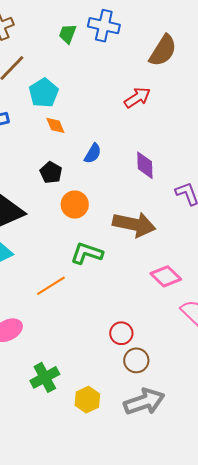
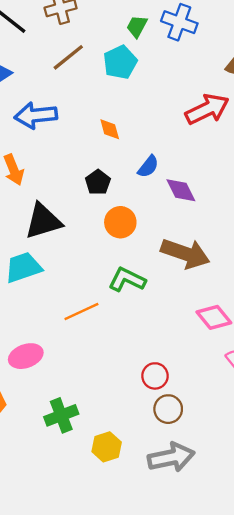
cyan pentagon: (44, 93) -> (120, 62), moved
red arrow: (137, 98) -> (207, 109), size x1.4
purple diamond: (145, 165) -> (181, 190), moved, turned -32

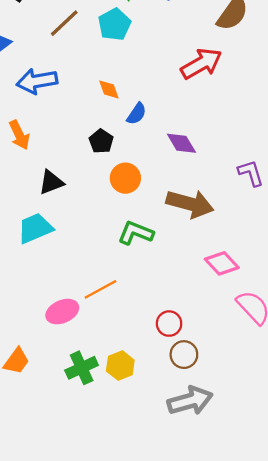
blue semicircle: (148, 167) -> (137, 114), moved
black triangle: (43, 221) -> (51, 182), size x0.7
orange line: (81, 311) -> (100, 289), moved
pink ellipse: (26, 356) -> (62, 312), moved
yellow hexagon: (107, 447) -> (120, 366), moved

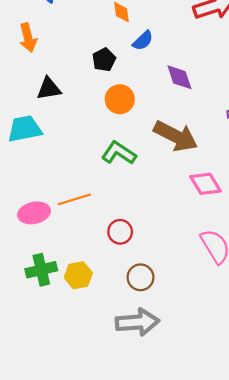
pink diamond: (222, 263) -> (206, 184), moved
red circle: (169, 324) -> (120, 232), moved

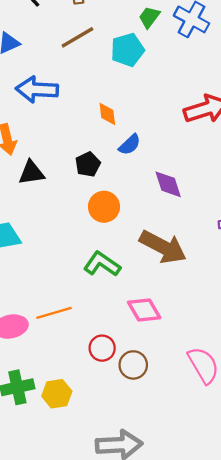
black triangle: (49, 89) -> (31, 173), moved
pink diamond: (206, 184) -> (144, 310), moved
brown circle: (141, 277) -> (133, 365), moved

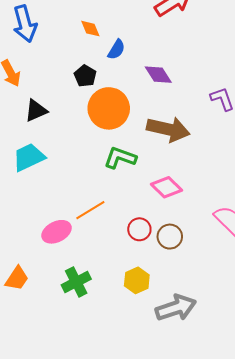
blue arrow: (37, 89) -> (25, 24), turned -93
black triangle: (31, 173) -> (36, 111), moved
orange circle: (104, 207) -> (109, 108), size x1.5
yellow hexagon: (57, 394) -> (137, 280), moved

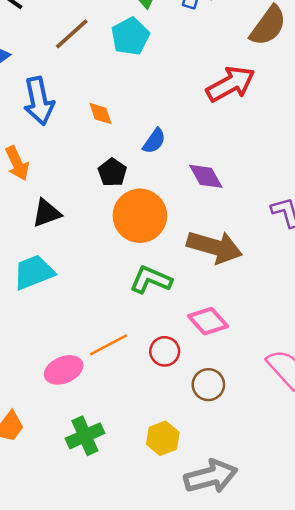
orange diamond: (90, 29) -> (101, 114), moved
red circle: (139, 229) -> (165, 351), moved

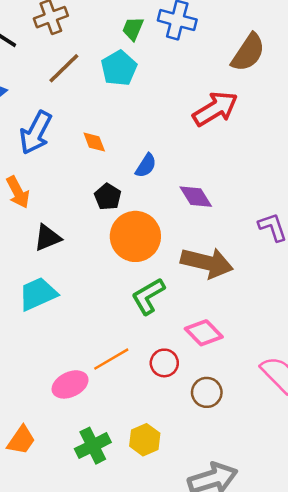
blue arrow: (39, 101) -> (36, 133), turned 42
green L-shape: (151, 280) -> (148, 296), turned -51
yellow hexagon: (163, 438) -> (145, 440), moved

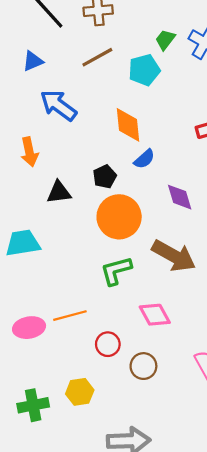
blue arrow: (36, 133) -> (58, 105), turned 84
orange diamond: (94, 142) -> (128, 125), moved, size x1.6
black triangle: (47, 238) -> (59, 192), moved
red circle: (164, 363) -> (108, 344), moved
green cross: (93, 446) -> (33, 405), moved

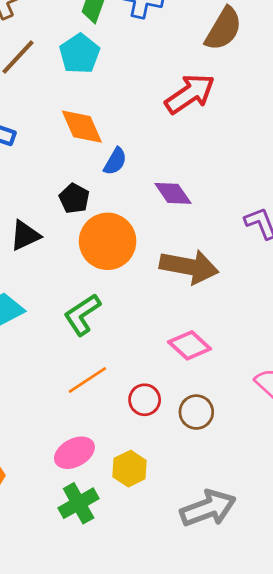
green L-shape: (116, 271) -> (82, 315), moved
pink ellipse: (29, 328) -> (74, 453), moved

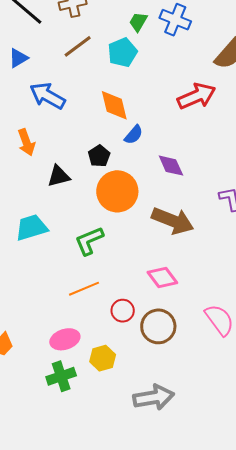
brown circle: (196, 412) -> (158, 326), size x1.4

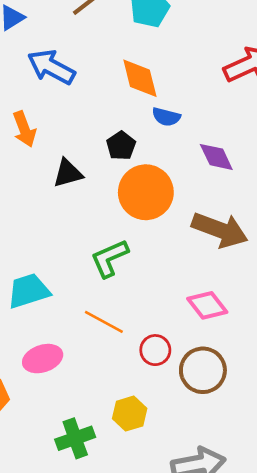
blue semicircle: (134, 135) -> (166, 117), turned 65
cyan trapezoid: (31, 227) -> (28, 291), moved
orange line: (84, 289) -> (104, 322), turned 52
pink ellipse: (65, 339) -> (43, 359), moved

